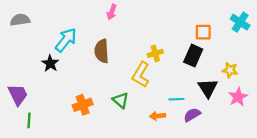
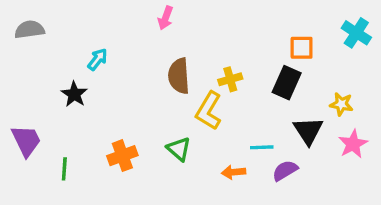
cyan arrow: (66, 40) -> (98, 59), size x0.6
brown semicircle: (102, 51) -> (179, 76), moved
green line: (29, 120) -> (64, 169), moved

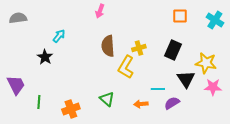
orange square: (302, 48) -> (180, 16), moved
yellow star: (341, 104) -> (206, 63), size x1.5
pink star: (353, 144) -> (213, 87), turned 30
green triangle: (179, 149) -> (107, 99), moved
orange cross: (122, 156) -> (71, 109), moved

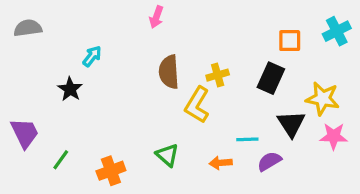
orange square: (180, 16) -> (290, 41), moved
cyan cross: (215, 20) -> (337, 31), turned 30
green line: (39, 102) -> (61, 160), turned 32

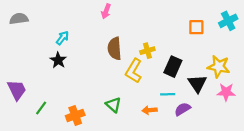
black rectangle: (271, 78) -> (173, 67), moved
black star: (70, 89) -> (58, 60), moved

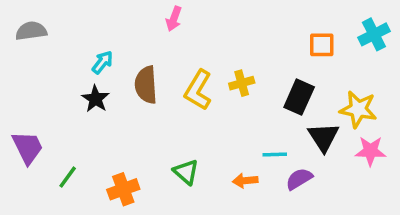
brown semicircle: (115, 48) -> (146, 85), moved
black rectangle: (173, 67) -> (299, 97), moved
yellow L-shape: (134, 71) -> (198, 90), moved

